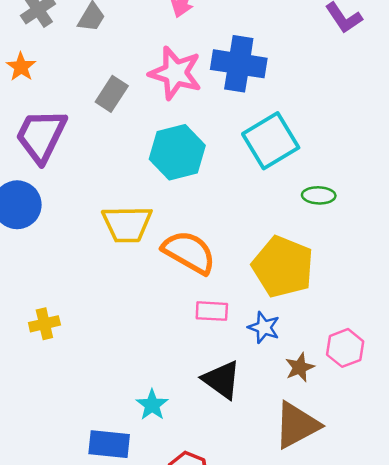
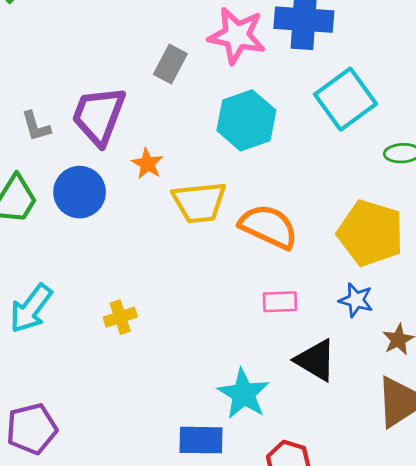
orange star: (21, 67) -> (147, 164), moved
pink rectangle: (212, 311) -> (280, 302), moved
cyan star: (152, 405) -> (243, 394), size x1.5

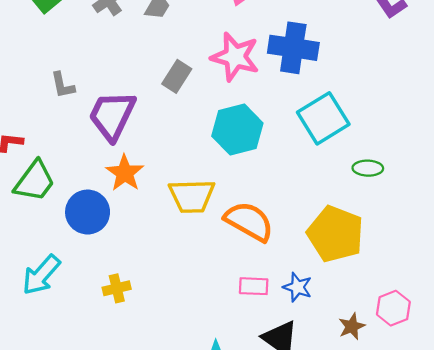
gray L-shape: (36, 126) -> (63, 85), moved
orange star: (147, 164) -> (125, 173), moved, size x1.4
blue circle: (80, 192) -> (88, 212), moved
blue star: (356, 300) -> (297, 287), moved

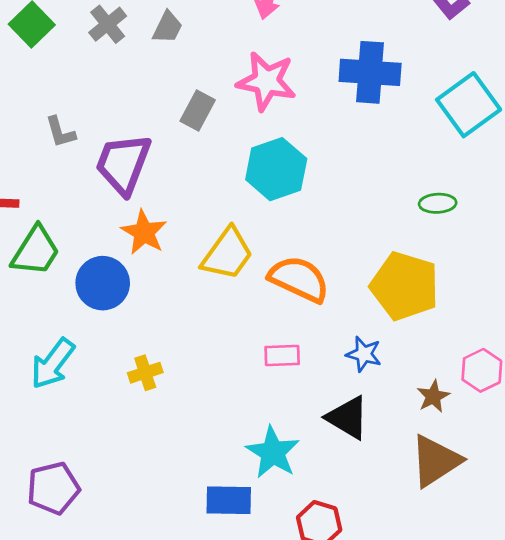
blue cross: (293, 48) -> (370, 72), moved
cyan square: (323, 118) -> (469, 105), moved
yellow trapezoid: (192, 196) -> (227, 254), turned -48
pink rectangle: (254, 286) -> (282, 356), moved

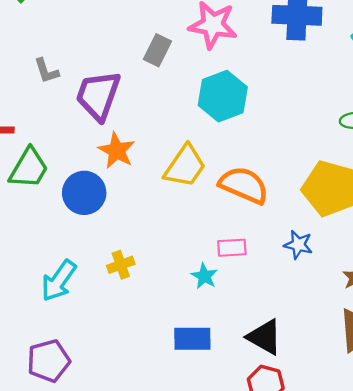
cyan arrow: (53, 364) -> (59, 281), moved
black triangle: (348, 418) -> (265, 337), moved
cyan star: (273, 452) -> (204, 276), moved, size x0.6
blue rectangle: (229, 500) -> (192, 339), moved

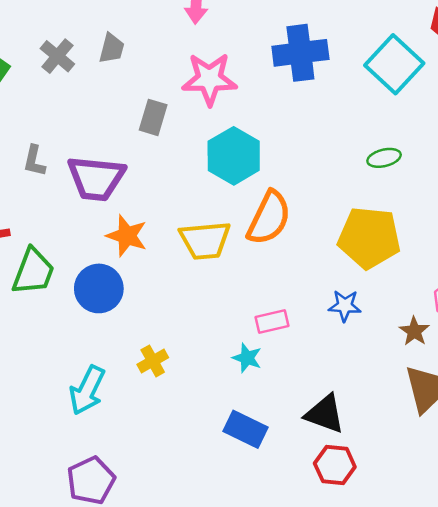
gray L-shape: (46, 71) -> (34, 161), turned 40
purple trapezoid: (98, 95) -> (96, 178), turned -94
yellow trapezoid: (185, 166) -> (205, 240), turned 60
orange semicircle: (244, 185) -> (269, 218), moved, turned 102
blue rectangle: (192, 339) -> (245, 429), turned 36

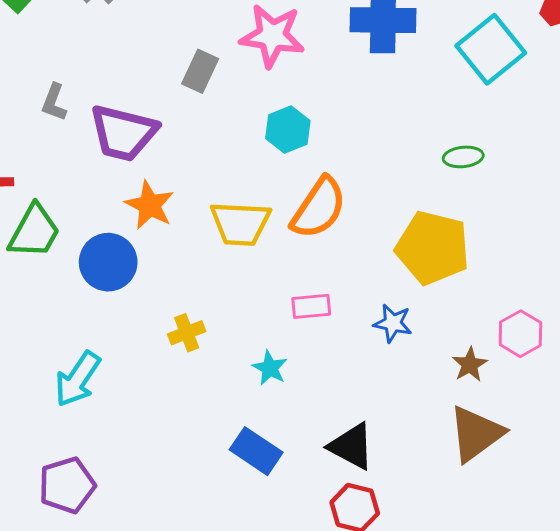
cyan hexagon: (234, 156) -> (288, 130), size x0.7
pink rectangle: (272, 321) -> (311, 306), moved
yellow cross: (153, 361) -> (187, 333), moved

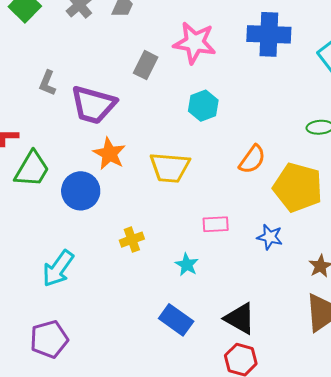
orange semicircle: (319, 208) -> (252, 159), moved, size x0.7

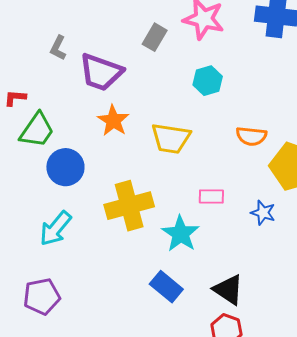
orange semicircle: (252, 159) -> (251, 136), turned 56
blue circle: (81, 191) -> (65, 167), moved
yellow cross: (132, 240) -> (129, 206), size x2.0
cyan star: (187, 265) -> (181, 234), size x1.6

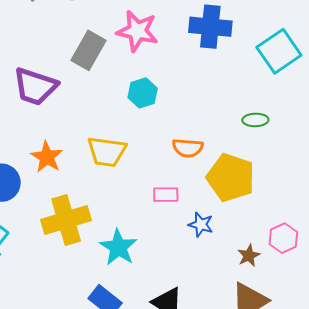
gray rectangle: (155, 37) -> (88, 50), size x1.4
orange star: (113, 121) -> (47, 157), moved
pink rectangle: (211, 197) -> (166, 195), moved

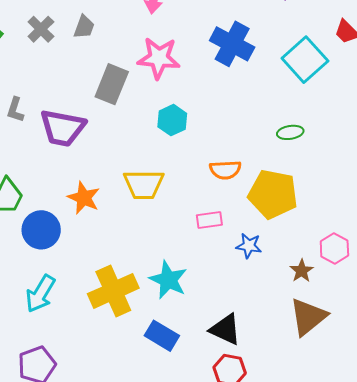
blue cross: (210, 27) -> (232, 44), turned 30
yellow cross: (66, 220) -> (113, 291), moved

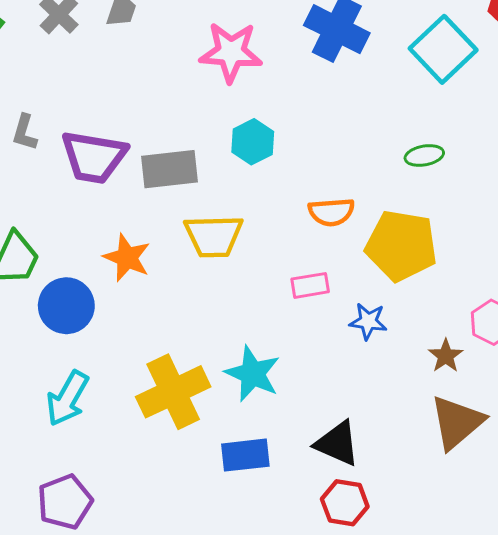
gray rectangle: (112, 84) -> (170, 169), moved, turned 63
blue rectangle: (162, 336) -> (245, 455), turned -36

